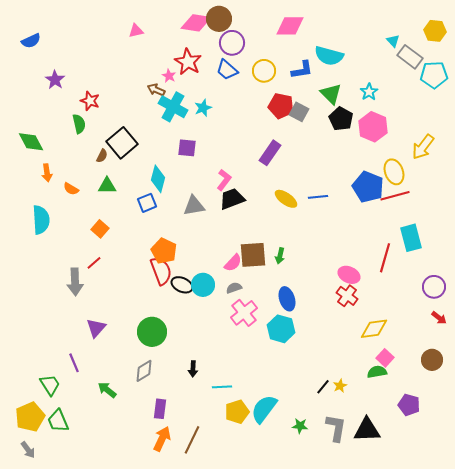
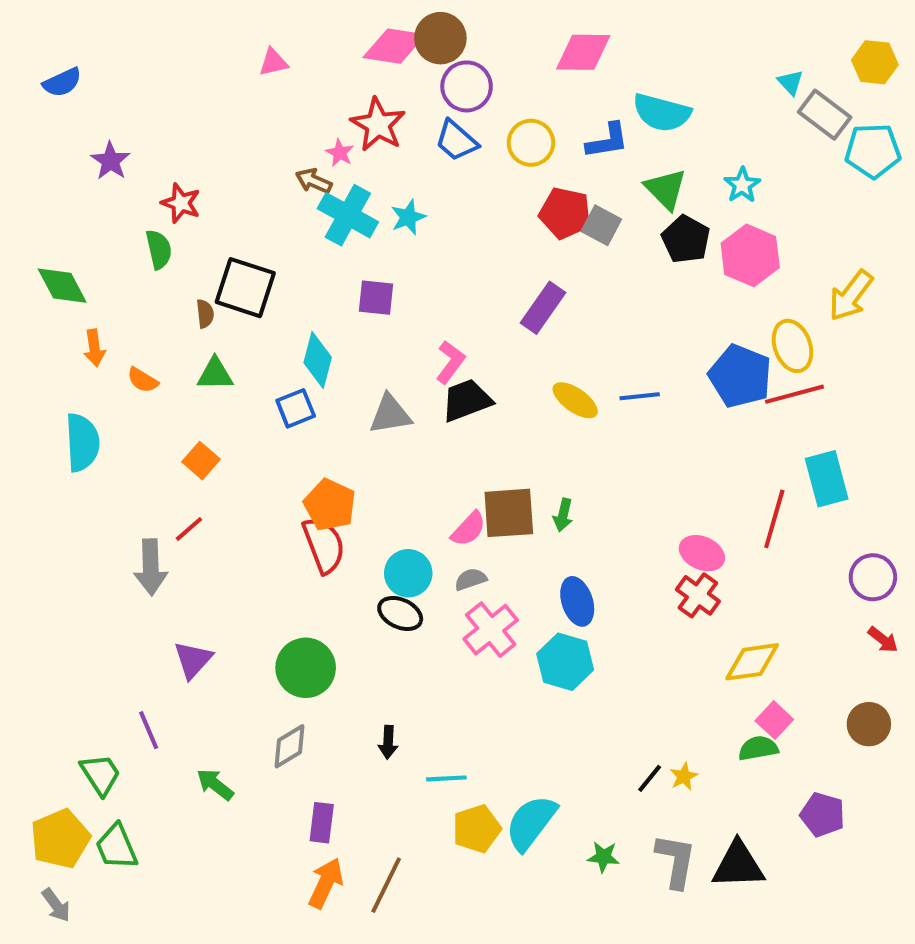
black square: (122, 143) -> (245, 288), turned -32
brown semicircle: (102, 156) -> (205, 314), turned -32
black ellipse: (182, 285) -> (400, 613), moved

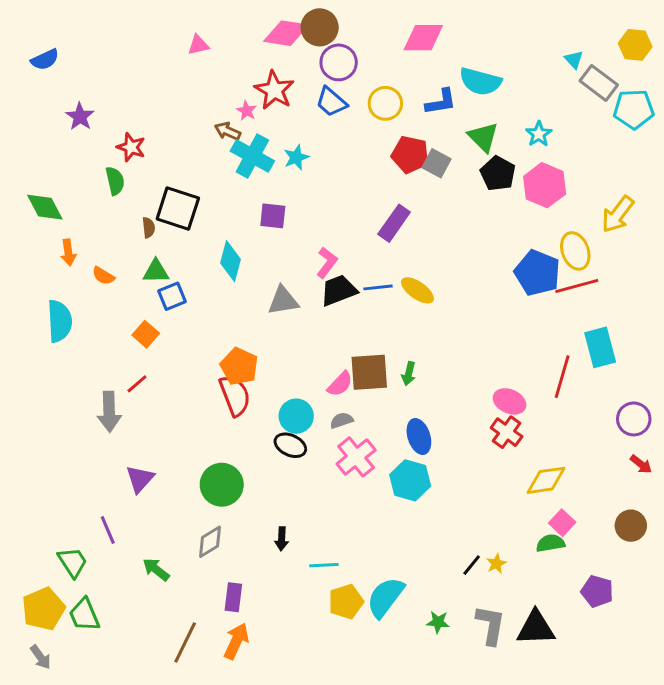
blue line: (640, 396) -> (378, 287), moved
blue square: (296, 408) -> (172, 296), moved
brown line: (386, 885) -> (185, 643), moved

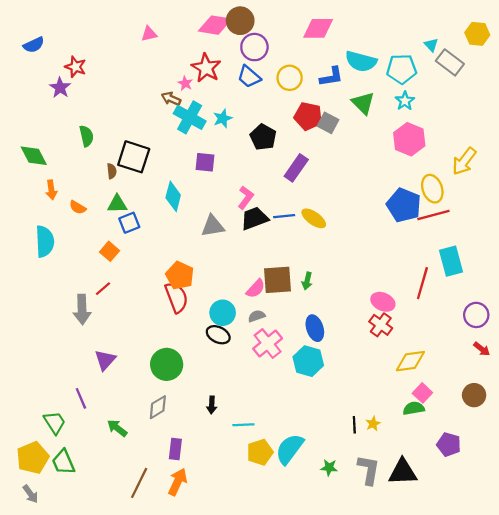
cyan pentagon: (634, 109) -> (402, 69), moved
red star: (131, 147) -> (75, 67), moved
black pentagon: (498, 173) -> (263, 137), moved
black line: (472, 565) -> (354, 425), turned -42

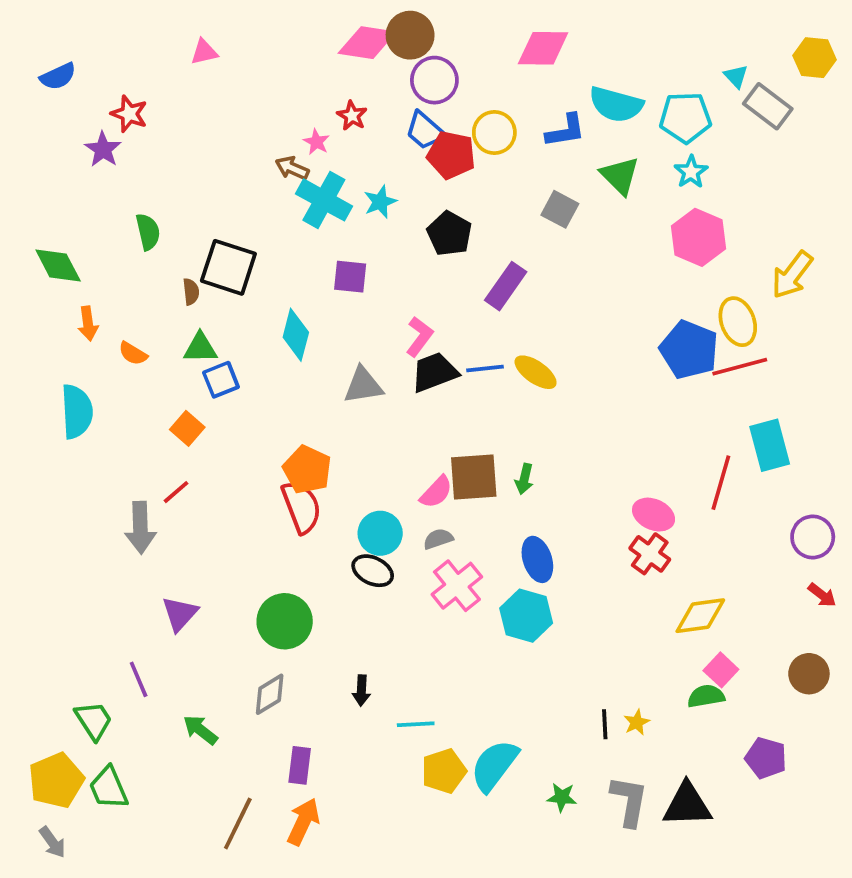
pink triangle: (149, 34) -> (204, 52), moved
red star: (206, 68) -> (352, 116), size x0.6
red pentagon: (308, 116) -> (451, 155), moved

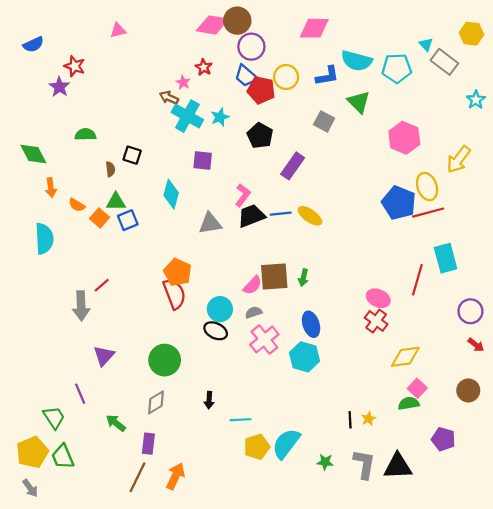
cyan star: (691, 172) -> (476, 100), moved
green semicircle: (148, 232) -> (85, 134), turned -78
black square: (228, 267) -> (132, 155), size x0.6
orange square: (187, 428) -> (100, 218), moved
purple rectangle: (300, 765) -> (148, 444), moved

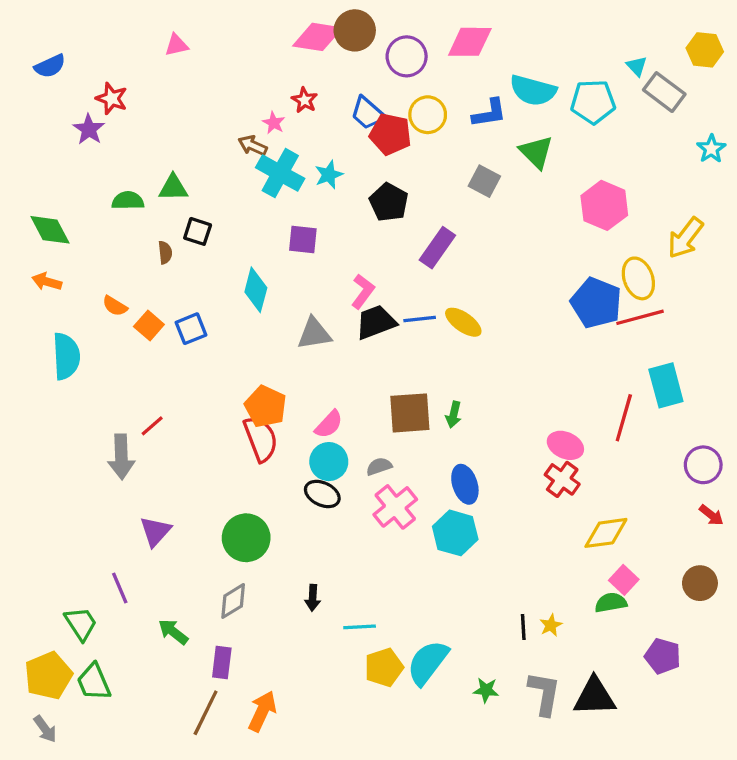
purple circle: (251, 47) -> (407, 56), moved
orange arrow: (51, 188) -> (47, 282), moved, turned 114
green triangle: (116, 202) -> (173, 188), moved
pink semicircle: (252, 285) -> (329, 424), moved

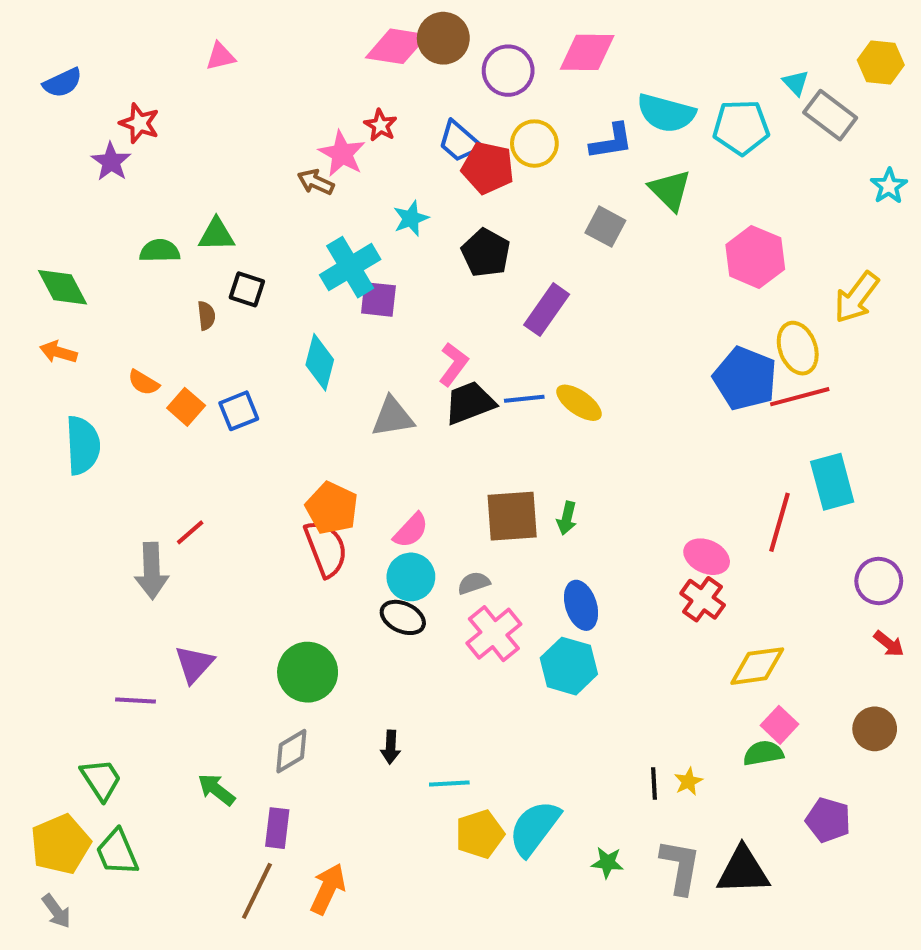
pink star: (274, 123) -> (342, 154), size x1.6
cyan cross: (280, 173) -> (350, 267), moved, turned 30
purple line: (120, 588) -> (135, 700), moved, turned -64

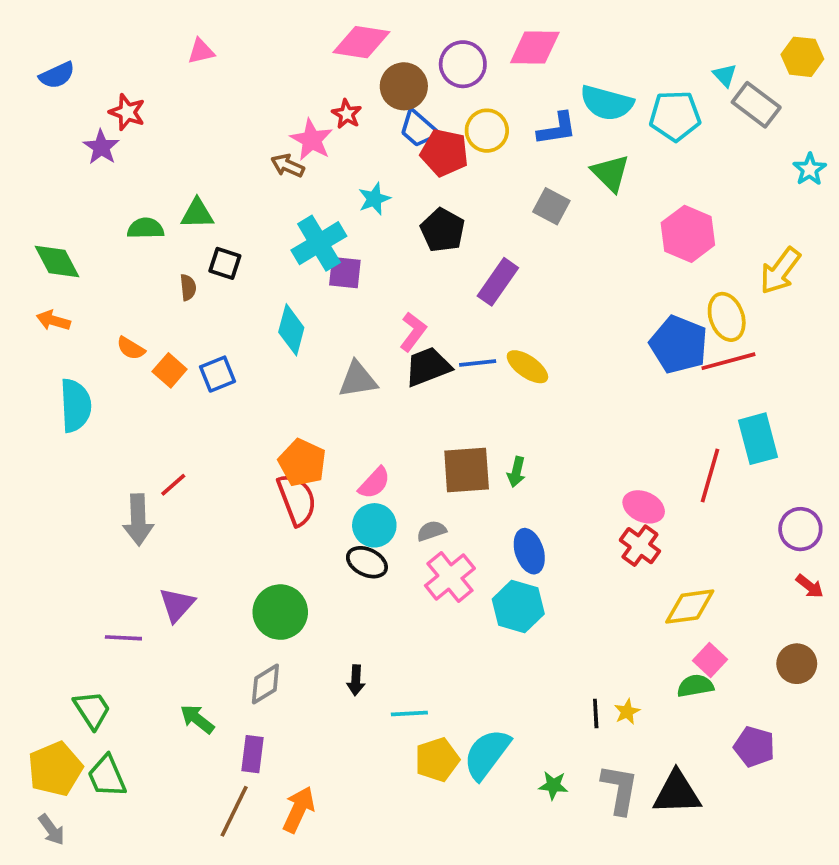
brown circle: (443, 38) -> (404, 86), moved

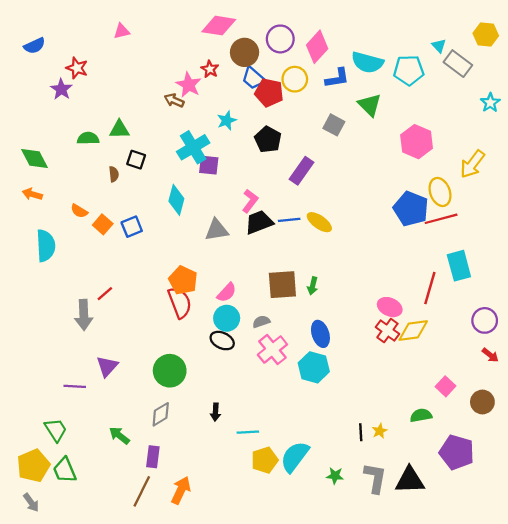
pink diamond: (535, 48) -> (317, 47), moved, turned -48
yellow diamond: (690, 607) -> (413, 331), moved
pink square: (710, 660) -> (446, 386), moved
purple pentagon: (754, 747) -> (457, 452), size x1.4

